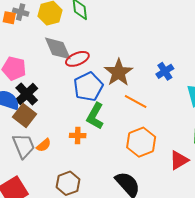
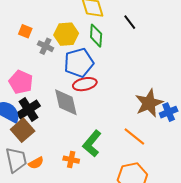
gray cross: (21, 12) -> (46, 46), moved
gray diamond: (58, 48) -> (66, 102), moved
brown star: (119, 73) -> (149, 103), moved
blue pentagon: (88, 87) -> (79, 63), moved

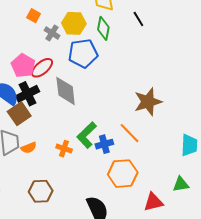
red ellipse: (85, 84) -> (42, 68), moved, turned -35
blue cross: (169, 112) -> (104, 144), moved

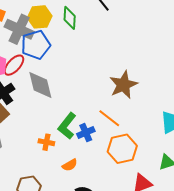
gray cross: (52, 33) -> (19, 29), size x1.8
blue pentagon: (83, 53) -> (36, 45), moved
orange semicircle: (29, 148) -> (70, 165), moved
orange hexagon: (123, 174) -> (122, 149), moved

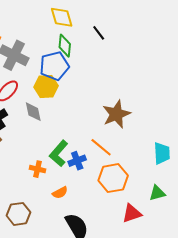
yellow hexagon: (40, 17) -> (46, 86), moved
blue pentagon: (36, 45) -> (54, 66), moved
gray diamond: (40, 85) -> (33, 112), size x0.7

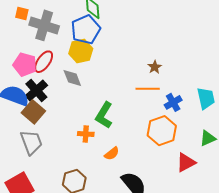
brown star: (116, 114) -> (155, 67), size x0.5
orange line: (101, 147) -> (148, 89), moved, turned -30
blue cross: (77, 161) -> (173, 102), moved

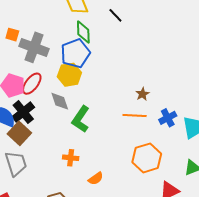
blue cross: (173, 102) -> (168, 118), moved
green L-shape: (104, 115) -> (81, 119), moved

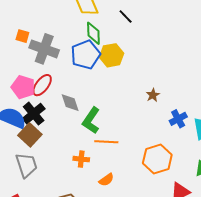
yellow hexagon: (69, 75) -> (112, 55), moved
orange line: (135, 115) -> (106, 142), moved

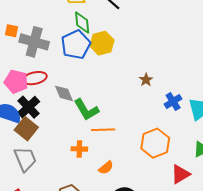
red ellipse: (42, 85) -> (35, 78), turned 45
green L-shape: (91, 120) -> (86, 110), turned -60

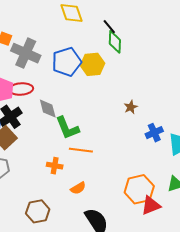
green diamond: (82, 23) -> (115, 42), moved
orange hexagon: (155, 143) -> (139, 189), moved

